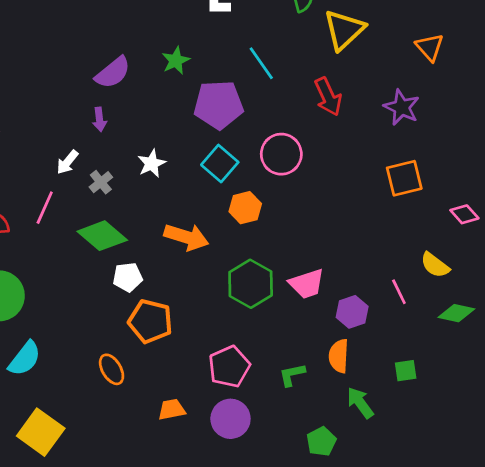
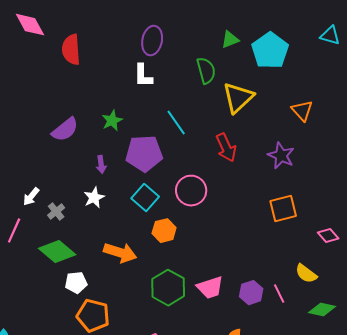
purple arrow: (100, 119) -> (101, 165), moved
purple hexagon: (352, 312) -> (251, 293), moved

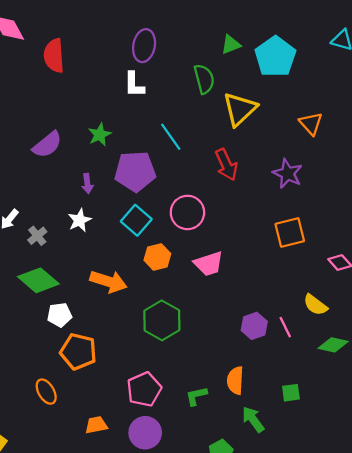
pink trapezoid: (210, 288) -> (209, 264), moved

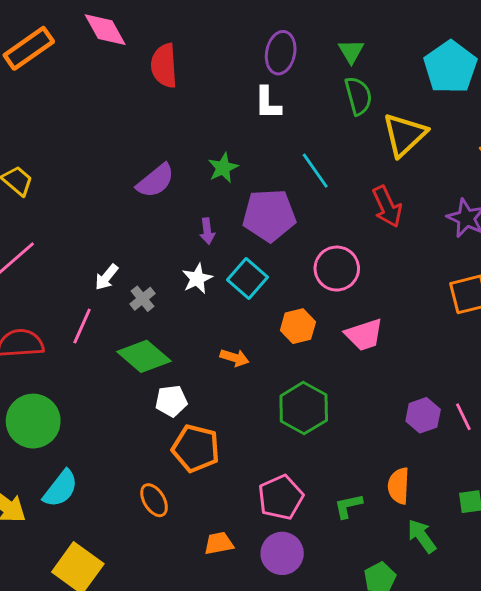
green triangle: (231, 45) -> (351, 51), moved, turned -40
cyan square: (136, 220) -> (248, 279), moved
orange arrow: (108, 281) -> (235, 358), size x0.6

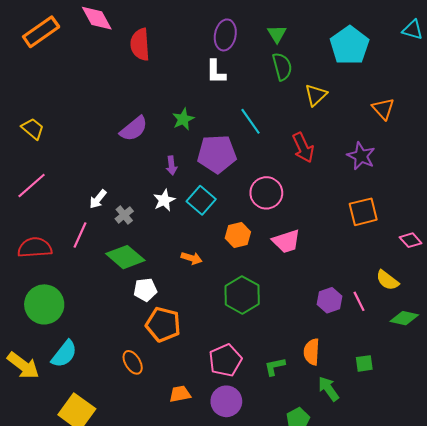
yellow triangle: (404, 135) -> (316, 95), size x0.7

